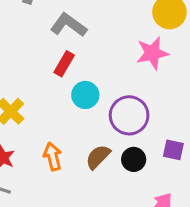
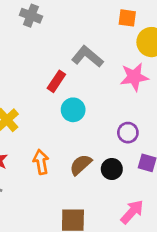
gray L-shape: (69, 25) -> (87, 57), moved
purple circle: (129, 115) -> (128, 133), moved, size x0.6

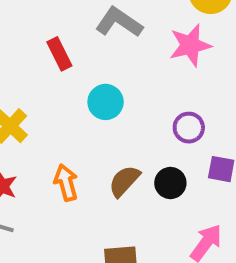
red rectangle: (56, 81) -> (59, 54), moved, turned -55

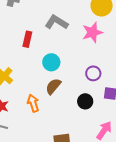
red rectangle: (59, 54) -> (27, 39), turned 42
brown semicircle: (124, 181) -> (53, 86), moved

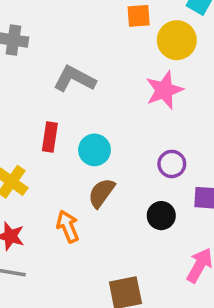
gray L-shape: (56, 22) -> (75, 79), moved
red rectangle: (27, 39) -> (50, 137), moved

